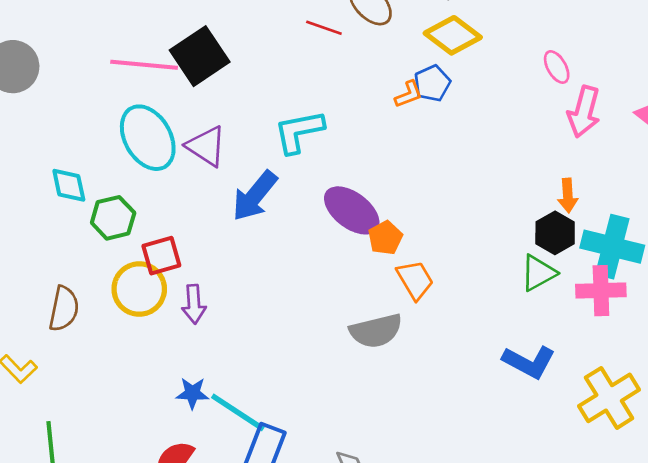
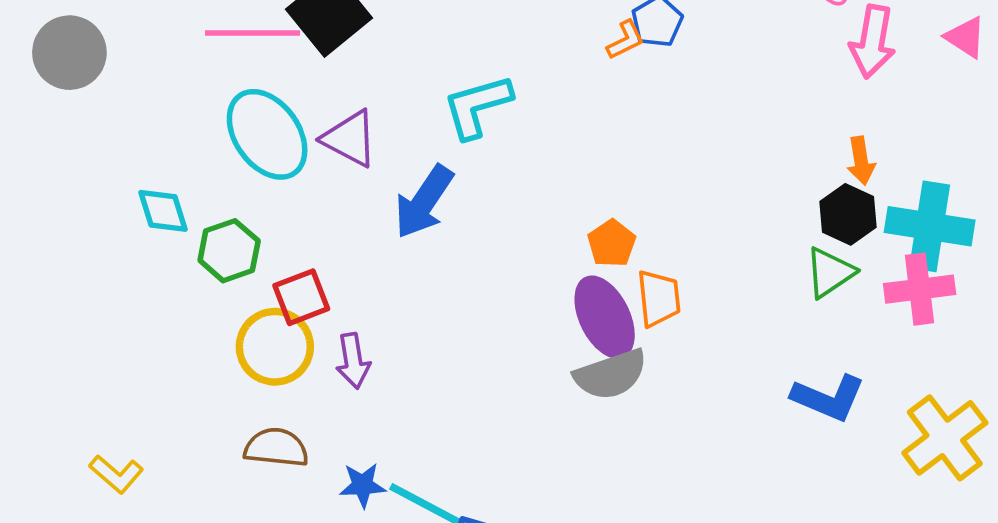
purple ellipse: (352, 210) -> (605, 317), moved, turned 32
orange trapezoid: (415, 280) -> (659, 298), turned 30
brown semicircle: (64, 309) -> (276, 448), moved, turned -90

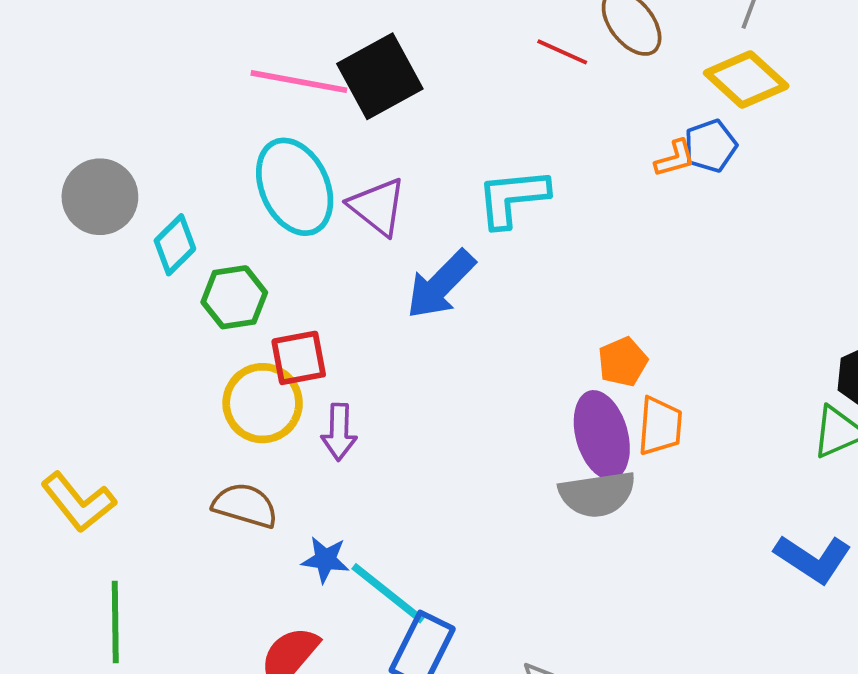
gray circle: (69, 53) -> (100, 197), moved
cyan diamond: (163, 211) -> (175, 245), turned 52
yellow L-shape: (116, 474) -> (78, 502), size x1.4

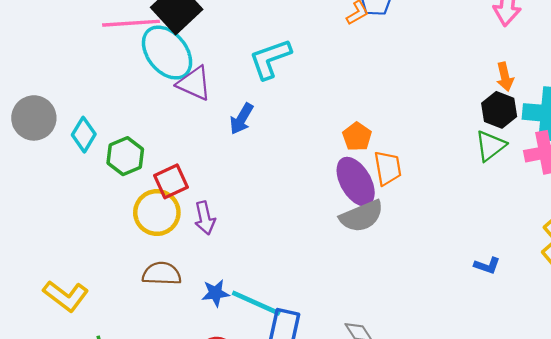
cyan ellipse: (295, 187) -> (167, 53), moved
blue arrow: (441, 284) -> (242, 119), size x0.7
blue L-shape: (813, 559) -> (487, 266), moved, size x0.6

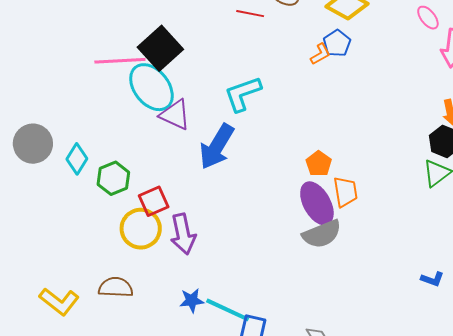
blue arrow: (242, 119) -> (217, 147), size x1.6
purple arrow: (205, 218) -> (183, 234), size x1.4
brown semicircle: (162, 274) -> (116, 287), moved

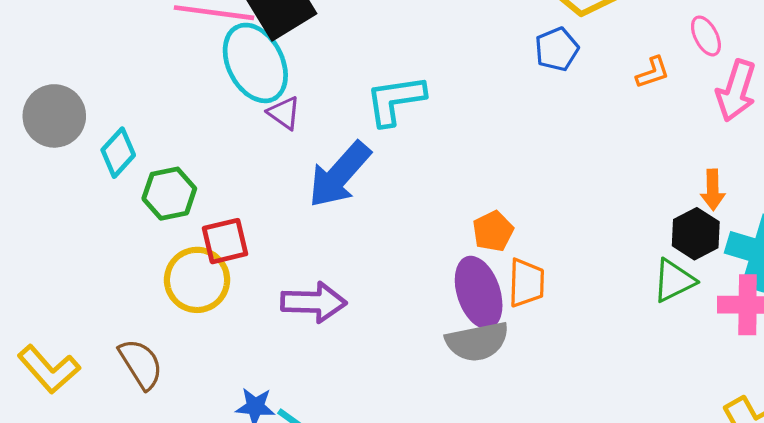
orange L-shape: (320, 54) -> (653, 72), moved
purple triangle: (175, 115) -> (284, 113), size x0.7
purple arrow: (183, 234) -> (314, 302), moved, turned -87
brown semicircle: (116, 287) -> (141, 364), turned 44

